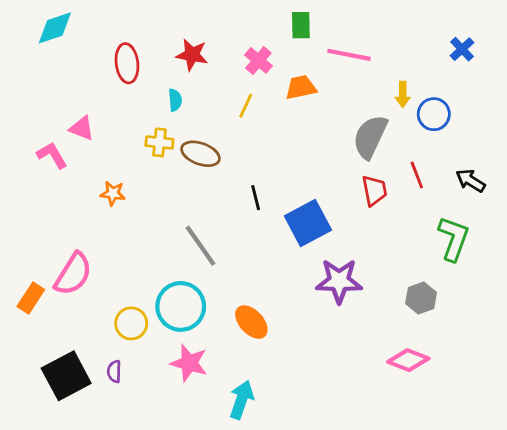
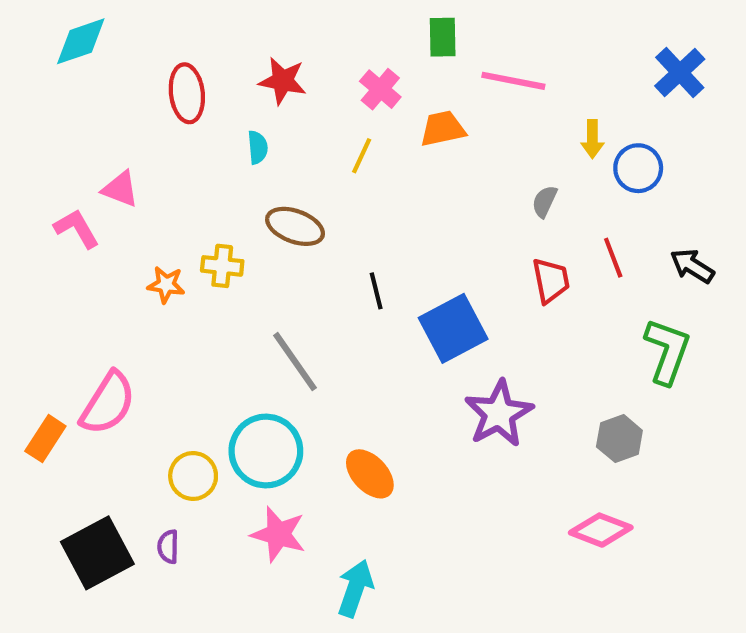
blue cross: (462, 49) -> (680, 73), size x1.4
gray semicircle: (370, 137) -> (545, 201), size x0.5
yellow cross: (159, 142) -> (222, 266), moved
purple star: (339, 281) -> (499, 414), turned -30

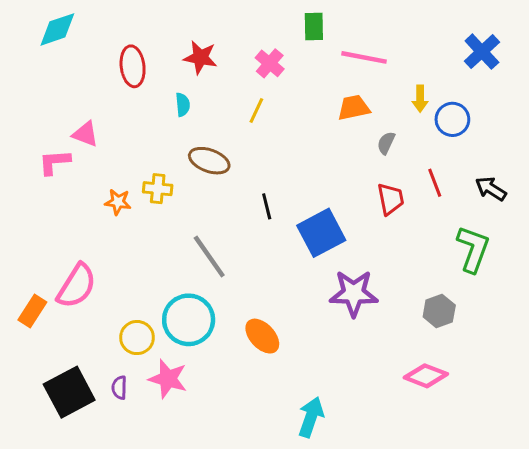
orange trapezoid: (443, 129) -> (354, 108), moved
pink L-shape: (77, 228) -> (54, 162), turned -64
purple star: (499, 414) -> (354, 293), turned 30
pink star: (278, 534) -> (168, 379), moved
cyan arrow: (355, 588) -> (311, 417), moved

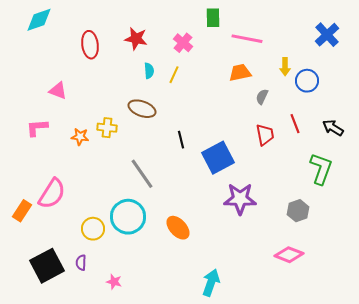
cyan semicircle: (183, 105) -> (149, 71), moved
pink L-shape: (54, 162) -> (37, 128), moved
pink star: (168, 379) -> (114, 282), moved, size x0.6

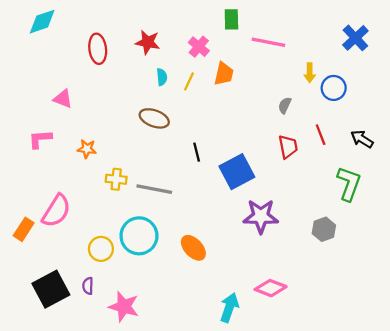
orange trapezoid: (240, 73) -> (224, 74), moved, turned 115
yellow cross: (107, 128) -> (116, 179), moved
gray line: (142, 174) -> (154, 189), turned -44
pink diamond: (289, 255) -> (271, 288), moved
pink star: (114, 282) -> (124, 307), size x1.8

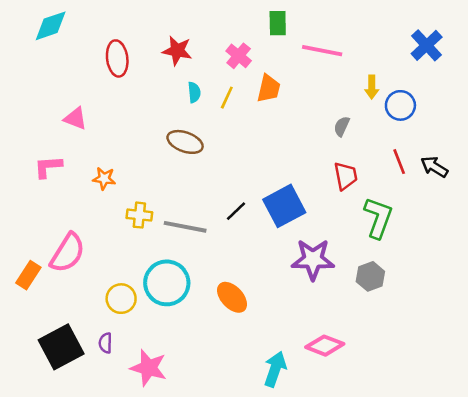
red line: (321, 135) -> (399, 162), moved
black line: (197, 152) -> (236, 211), moved, turned 60
green L-shape: (349, 184) -> (378, 218), moved
gray hexagon: (324, 229) -> (370, 276), moved

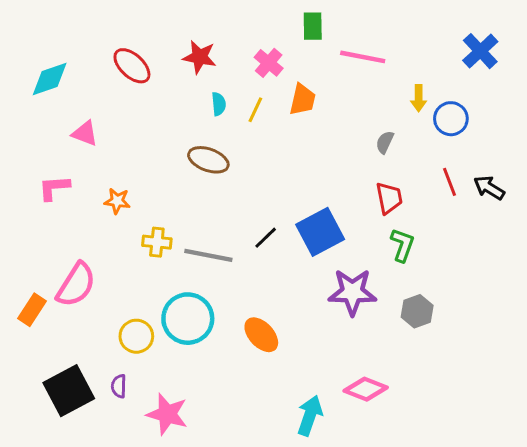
cyan diamond: (51, 26) -> (50, 79), moved
red ellipse: (117, 58) -> (132, 66), turned -40
green L-shape: (378, 218) -> (402, 245), moved, size x0.7

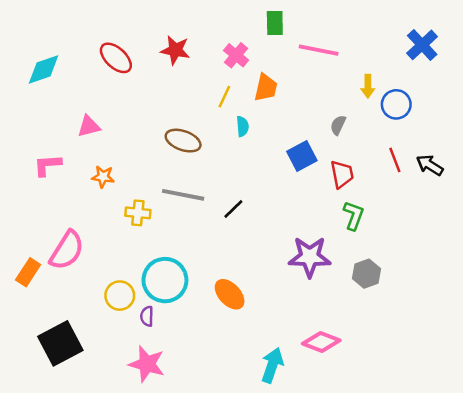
cyan semicircle: (219, 104) -> (242, 126), moved
pink triangle: (85, 133) -> (89, 126), moved, turned -35
blue square: (320, 232) -> (302, 156), moved, size x0.7
gray line: (208, 255) -> (183, 195), moved
purple semicircle: (119, 386) -> (147, 316), moved

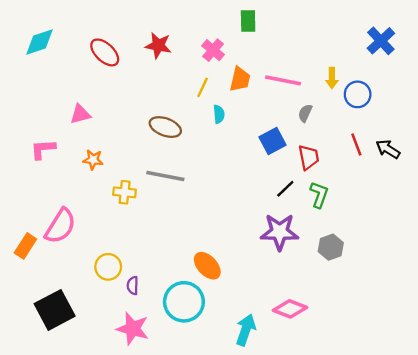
pink line: (319, 50) -> (283, 80), moved
cyan diamond: (44, 69) -> (39, 42), moved
black line: (233, 209) -> (285, 189), moved
cyan circle: (165, 280) -> (184, 302), moved

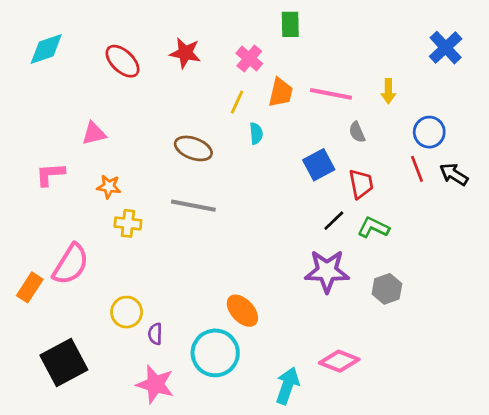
blue circle: (358, 94) -> (429, 132), moved
gray semicircle: (305, 113) -> (357, 132), turned -48
yellow cross: (125, 192) -> (128, 223), moved
green L-shape: (319, 195) -> (373, 228), turned -84

